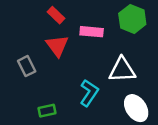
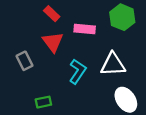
cyan L-shape: (89, 93) -> (78, 71), moved

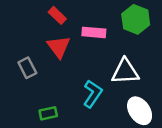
cyan L-shape: (78, 71) -> (93, 94), moved

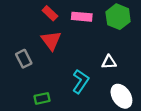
pink rectangle: (94, 32) -> (82, 17), moved
white triangle: (125, 72) -> (109, 62), size x0.6

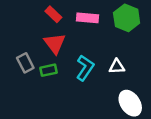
cyan L-shape: (81, 81) -> (85, 68), moved
green rectangle: (42, 98) -> (49, 70), moved

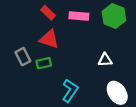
red triangle: (55, 43) -> (49, 39), turned -35
cyan L-shape: (85, 68) -> (70, 91), moved

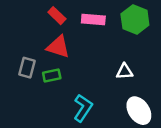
gray rectangle: (23, 57) -> (27, 68), turned 42

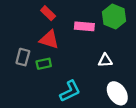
pink rectangle: (93, 20) -> (84, 26), moved
cyan L-shape: (83, 108) -> (70, 91), turned 30

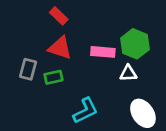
green hexagon: (114, 16) -> (135, 44), moved
pink rectangle: (84, 26) -> (103, 52), moved

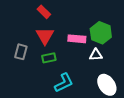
red triangle: (60, 48) -> (45, 36), turned 42
green rectangle: (53, 77) -> (49, 58), moved

